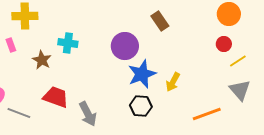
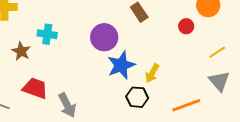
red circle: (224, 44) -> (186, 26), moved
black hexagon: (141, 106) -> (137, 97), moved

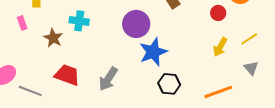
yellow arrow: (152, 73) -> (220, 47), moved
gray triangle: (219, 81) -> (251, 68), size x0.7
gray arrow: (67, 105) -> (108, 79), moved, turned 60

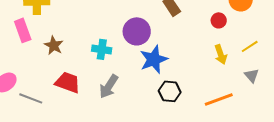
cyan cross: (79, 21) -> (102, 49), moved
pink rectangle: (22, 23) -> (23, 30), size x1.6
yellow arrow: (220, 47) -> (221, 54), turned -48

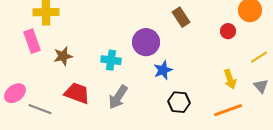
brown star: (54, 45) -> (63, 56), turned 30
yellow arrow: (221, 54) -> (230, 79), moved
blue star: (154, 59) -> (163, 70), size x0.7

